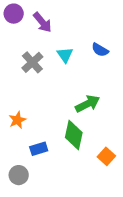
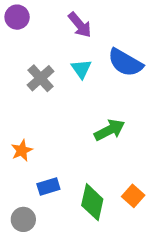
purple arrow: (42, 22) -> (80, 25), moved
blue semicircle: (100, 50) -> (125, 63), size x1.6
green diamond: (74, 135) -> (92, 202), moved

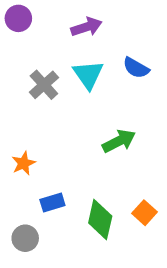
purple arrow: (80, 25) -> (87, 27), turned -68
blue semicircle: (125, 63) -> (136, 68), size x0.7
cyan triangle: (81, 69) -> (88, 75), size x1.4

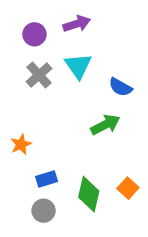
purple circle: (18, 18) -> (34, 34), moved
blue semicircle: (136, 68) -> (120, 87), moved
gray circle: (25, 238) -> (44, 211), moved

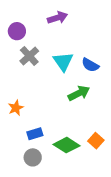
purple circle: (34, 34) -> (17, 31), moved
cyan triangle: (78, 66) -> (63, 62), moved
green diamond: (89, 194) -> (67, 145), turned -70

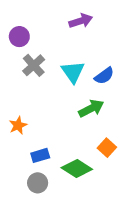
purple arrow: (58, 18) -> (81, 21), moved
blue semicircle: (90, 65) -> (104, 76), turned -66
orange square: (96, 141) -> (107, 148), moved

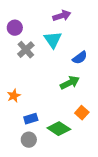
cyan triangle: (73, 72) -> (53, 40), moved

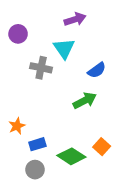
gray cross: (26, 50) -> (41, 68), moved, turned -36
orange star: (14, 96) -> (17, 126), moved
orange square: (82, 113) -> (102, 147), moved

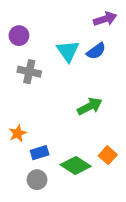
purple arrow: (75, 19) -> (105, 19), moved
gray cross: (41, 68) -> (29, 72), moved
blue semicircle: (97, 70) -> (96, 51), moved

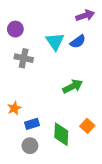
green diamond: (76, 166) -> (61, 134), turned 60

